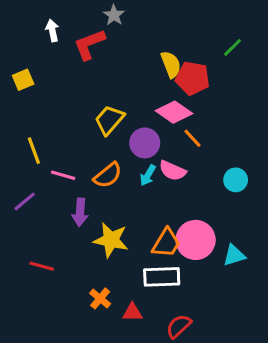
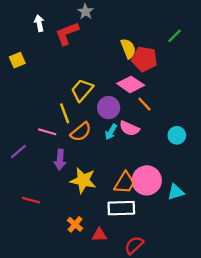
yellow line: (34, 151) -> (65, 113), moved

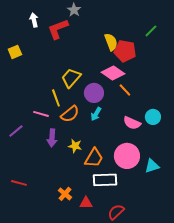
pink semicircle: (129, 128) -> (132, 123), moved
yellow star: (83, 180) -> (75, 146), moved, size x0.6
orange trapezoid: (125, 183) -> (94, 158), moved
red line: (31, 200) -> (19, 183), moved

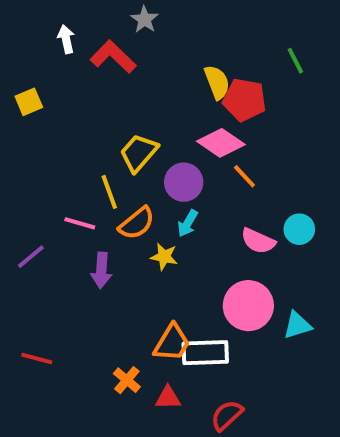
red L-shape: (58, 29) -> (113, 57), turned 65
green line: (151, 31) -> (295, 61), turned -72
yellow star: (75, 146) -> (164, 257), moved
orange trapezoid: (94, 158) -> (172, 343), moved

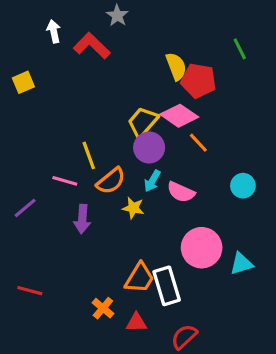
yellow trapezoid: (139, 153) -> (143, 122), moved
pink semicircle: (258, 241) -> (181, 192), moved
white rectangle: (205, 353) -> (167, 286), turned 75

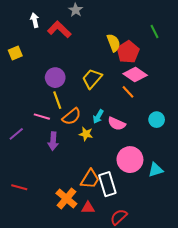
red pentagon: (198, 81) -> (128, 52), turned 30
pink diamond: (179, 116) -> (135, 75), moved
purple circle: (149, 147) -> (55, 78), moved
orange cross: (103, 308) -> (66, 198), size x1.5

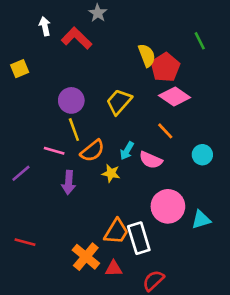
orange line: (128, 92) -> (165, 131), moved

